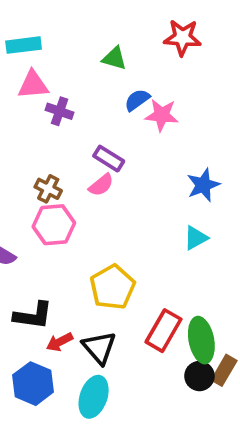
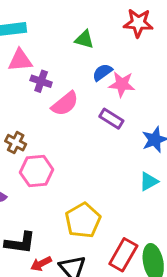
purple rectangle: (109, 159) -> (111, 119), moved
pink semicircle: (101, 185) -> (65, 104), moved, size x1.4
brown cross: (48, 189) -> (16, 143), moved

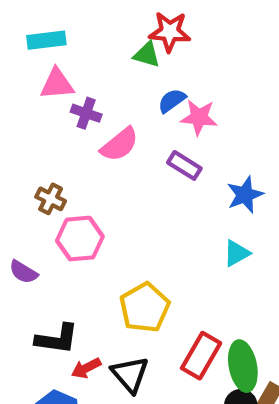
red star: (138, 23) -> (170, 32), moved

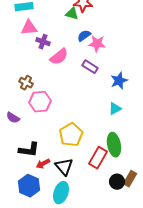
green ellipse: (243, 366) -> (114, 145), moved

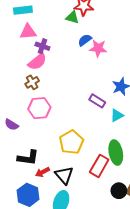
pink semicircle: (59, 57) -> (37, 62), moved
purple rectangle: (90, 67) -> (97, 101), moved
brown cross: (26, 83) -> (32, 82), moved, turned 32

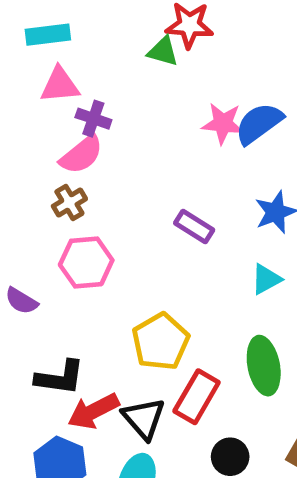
blue semicircle: (85, 40) -> (259, 123), moved, size x1.5
purple rectangle: (97, 101) -> (194, 227), moved
red rectangle: (99, 166) -> (197, 397), moved
red arrow: (42, 172) -> (93, 411), size x1.5
black circle: (119, 191) -> (230, 457), moved

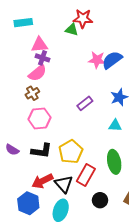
pink triangle: (60, 85) -> (39, 45), moved
purple rectangle: (194, 227) -> (85, 103), turned -70
cyan triangle: (266, 279) -> (115, 126), turned 32
purple semicircle: (21, 301) -> (12, 150), moved
black L-shape: (60, 378) -> (41, 151), moved

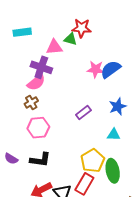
pink triangle: (39, 45) -> (54, 47), moved
purple cross: (42, 58) -> (41, 67), size x1.5
yellow pentagon: (71, 152) -> (93, 161), moved

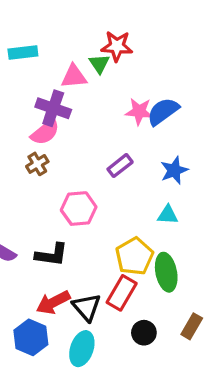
green triangle: (70, 39) -> (99, 64), turned 40
purple rectangle: (83, 113) -> (120, 166), moved
pink hexagon: (38, 128) -> (79, 209), moved

